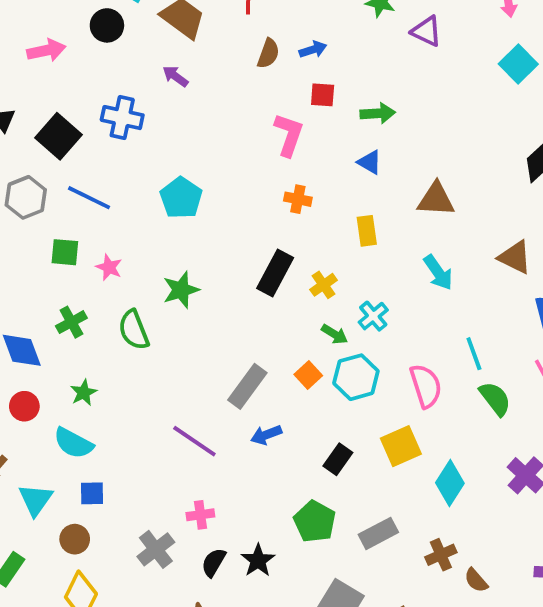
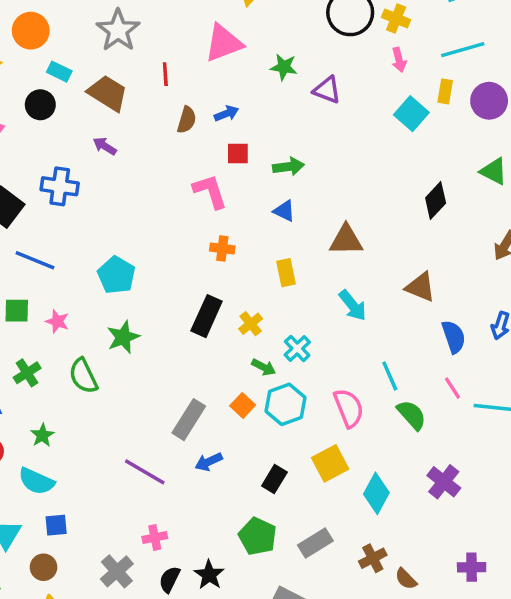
pink L-shape: (289, 135) -> (210, 191), turned -33
cyan pentagon: (181, 198) -> (116, 275), moved

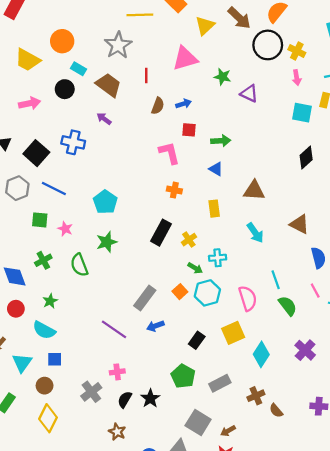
cyan square: (411, 114) -> (302, 113), turned -35
black diamond: (436, 200) -> (306, 157), moved
cyan cross: (297, 349) -> (218, 258), turned 35

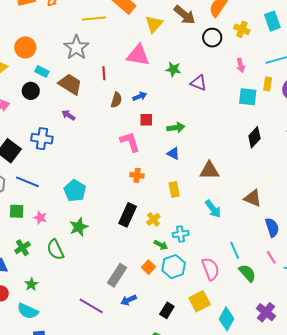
black circle: (268, 45) -> (212, 38), size x0.7
yellow cross: (297, 51) -> (242, 29), moved
pink triangle: (185, 58) -> (138, 55), turned 30

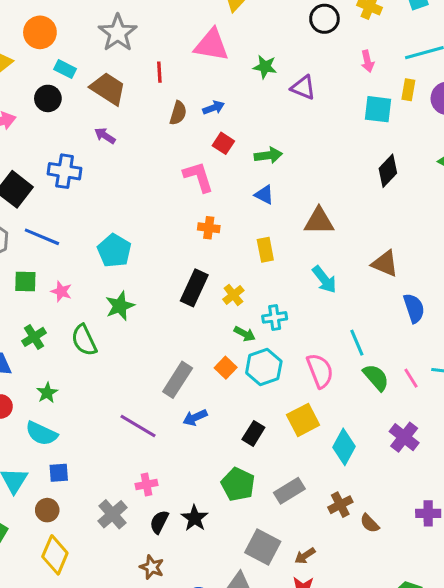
red square: (146, 120) -> (223, 143), turned 32
pink line: (271, 257) -> (411, 378), moved

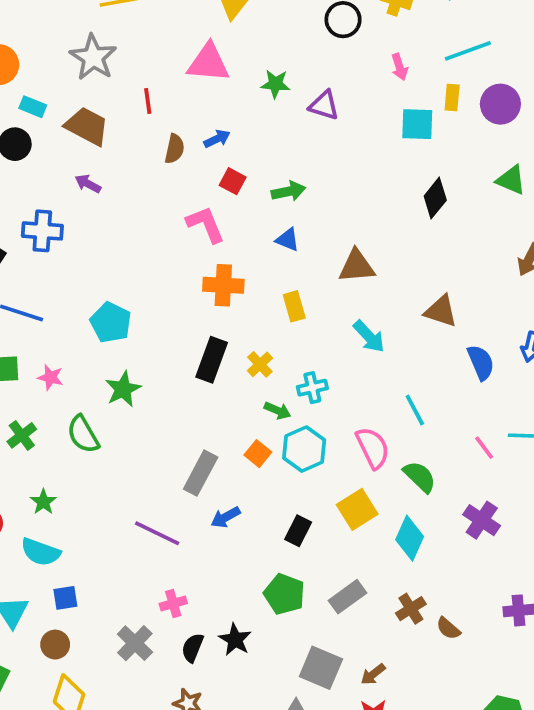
orange cross: (209, 228) -> (223, 285), size x1.5
green semicircle: (376, 377) -> (420, 477), moved

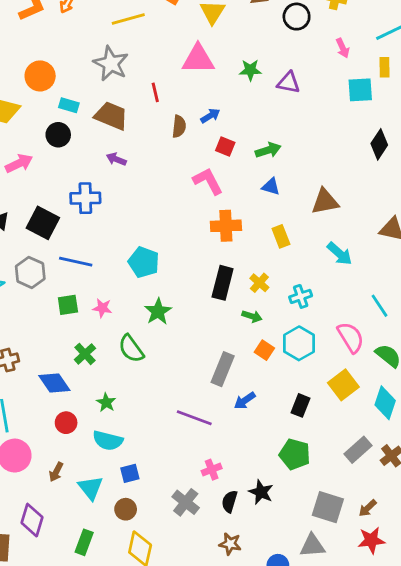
green arrow: (277, 411) -> (252, 316), moved
gray rectangle: (348, 597) -> (358, 450), moved

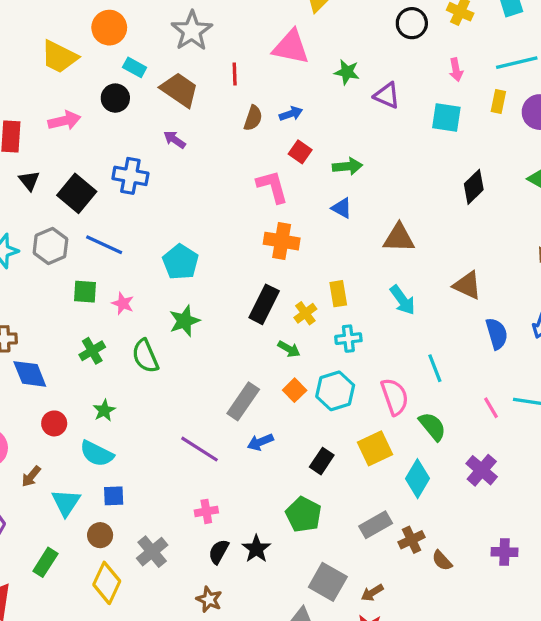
cyan square: (360, 90) -> (446, 118), moved
yellow rectangle: (281, 236) -> (338, 294), moved
blue diamond: (54, 383) -> (30, 374), moved
gray cross: (186, 502) -> (152, 552), moved

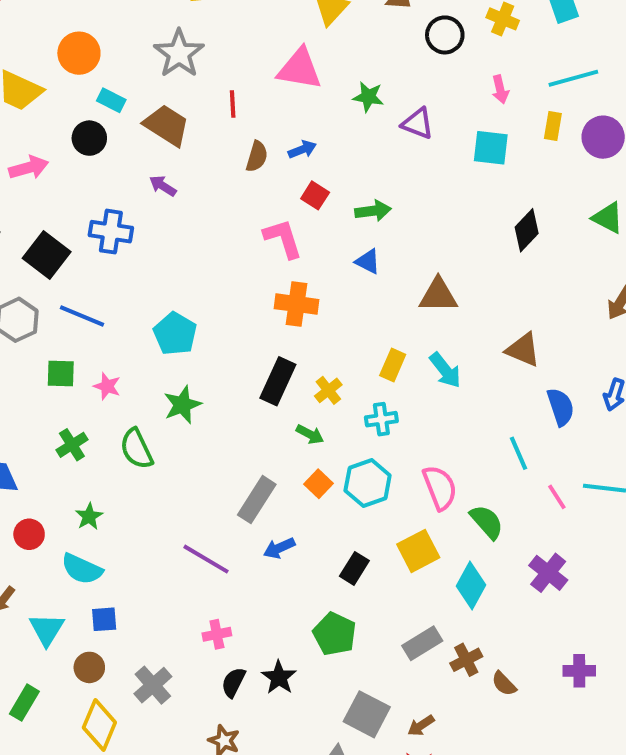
yellow rectangle: (338, 294) -> (393, 365), moved, turned 35
cyan line: (435, 368) -> (518, 453), moved

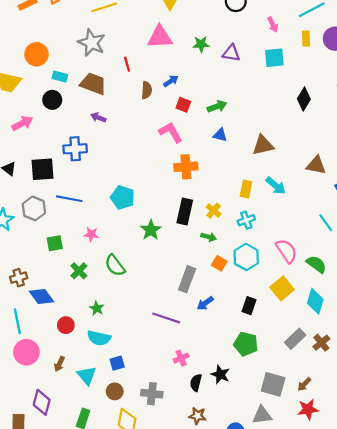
black square: (47, 255) -> (43, 169), turned -30
green square: (61, 374) -> (55, 243), moved
green star: (182, 405) -> (151, 230), moved
gray cross: (153, 685) -> (152, 394), turned -30

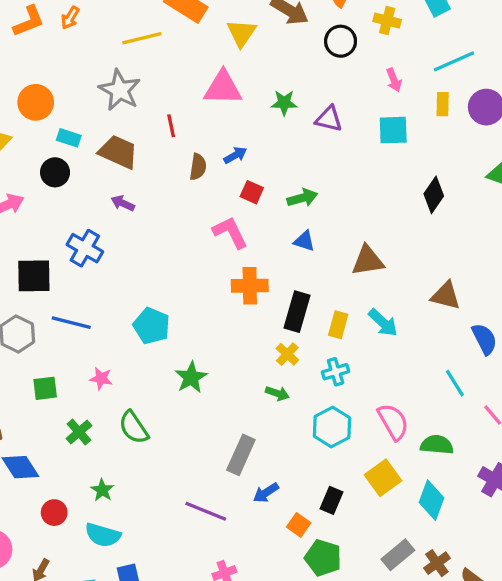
blue cross: (75, 149) -> (85, 248), turned 30
black rectangle: (185, 212) -> (297, 312), moved
orange square: (219, 263) -> (299, 525), moved
green semicircle: (316, 264) -> (437, 445), turned -35

